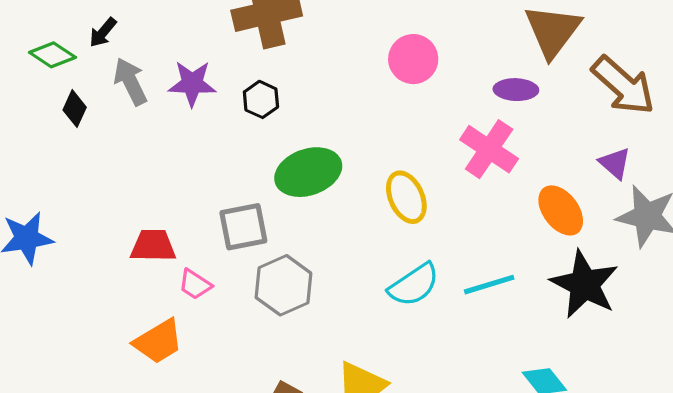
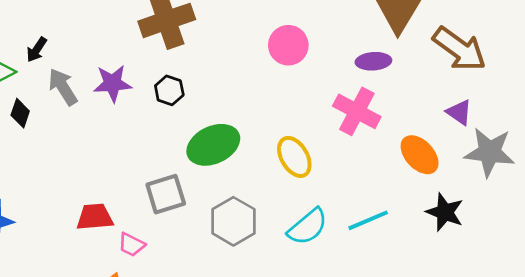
black star: (584, 284) -> (445, 212), size x0.7
gray hexagon: (283, 285) -> (233, 221), moved

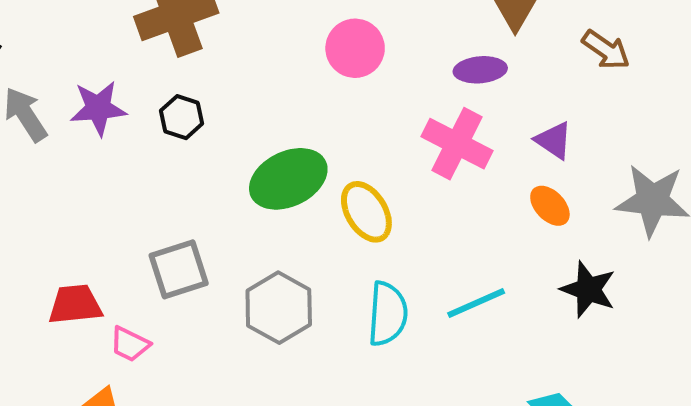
brown arrow: (459, 49) -> (606, 50), size x0.6
purple triangle: (459, 112) -> (554, 140), moved
green ellipse: (213, 145) -> (288, 179), moved
orange ellipse: (420, 155) -> (550, 206), size x0.7
cyan semicircle: (308, 227) -> (388, 314), turned -45

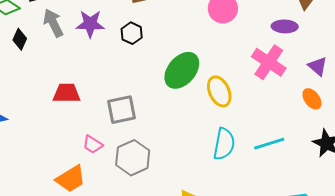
green ellipse: (288, 179) -> (182, 70), turned -30
red trapezoid: (75, 304) -> (67, 93), moved
gray hexagon: (279, 308) -> (133, 158), moved

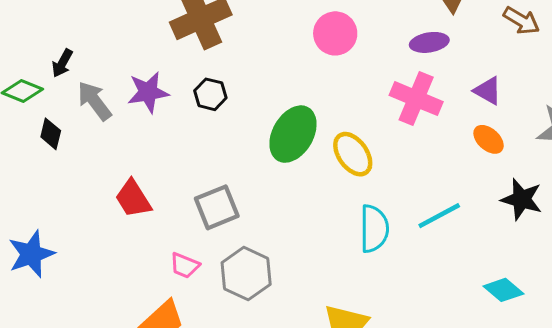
red trapezoid: (67, 93) -> (133, 199), turned -112

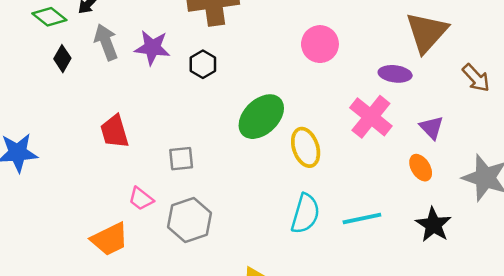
gray square: (217, 207) -> (181, 159), size x0.7

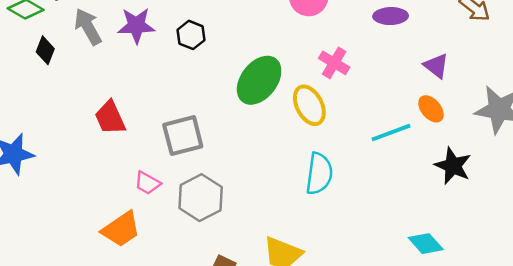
pink cross: (371, 117) -> (334, 63), moved, size x0.7
gray square: (181, 159) -> (183, 136), size x1.5
cyan line: (362, 219) -> (391, 133), moved

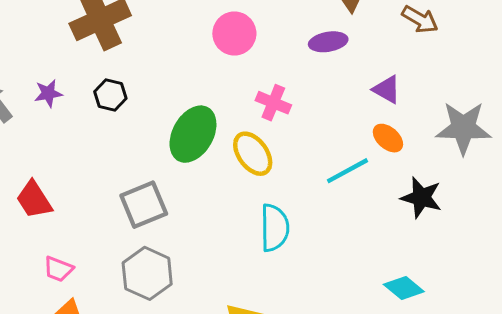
purple star: (136, 26) -> (48, 93), size x0.7
gray square: (183, 136) -> (144, 205), moved
pink trapezoid: (147, 183) -> (58, 269), moved

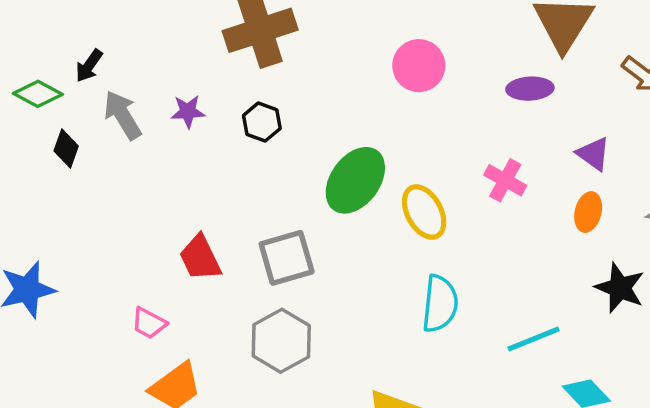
pink cross: (273, 103) -> (505, 180), moved
orange ellipse: (388, 138) -> (588, 212), turned 56
cyan line: (348, 171) -> (533, 339), moved
red trapezoid: (34, 200) -> (200, 258), moved
pink trapezoid: (58, 269) -> (149, 323), moved

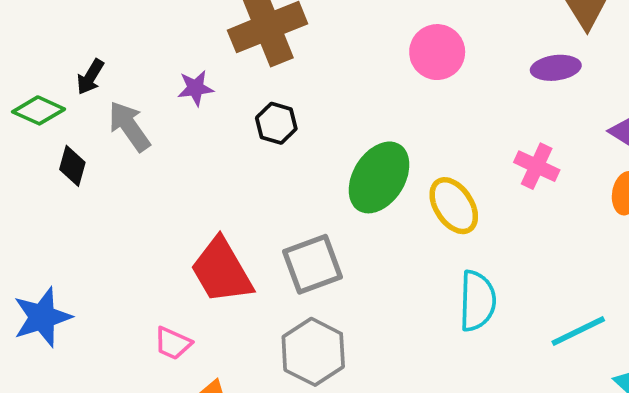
purple star: (188, 111) -> (195, 88), moved
red trapezoid: (200, 258) -> (222, 271), size x1.4

